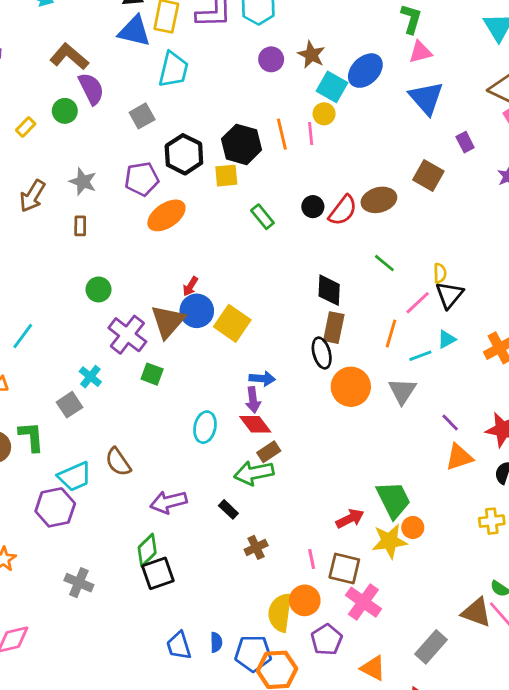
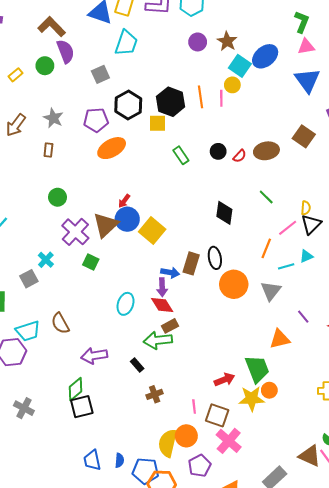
red semicircle: (343, 210) -> (240, 156), size x0.6
brown rectangle: (334, 328) -> (191, 263), moved
orange triangle: (459, 457) -> (280, 339), moved

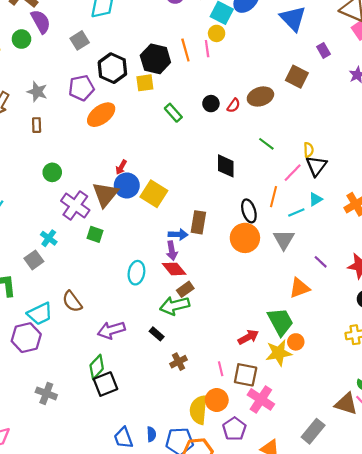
black ellipse: (215, 258) -> (249, 211), moved

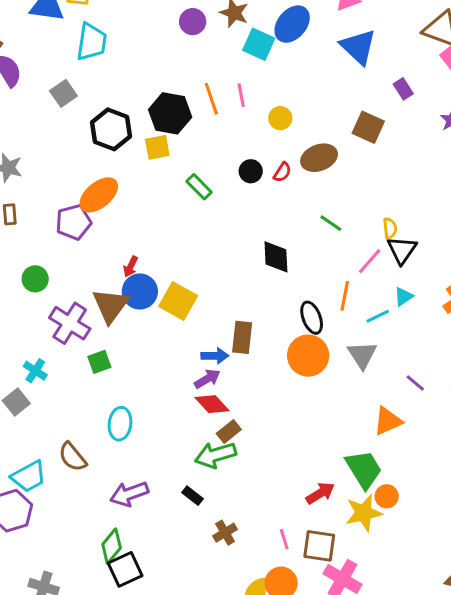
yellow circle: (217, 33) -> (280, 118), moved
purple pentagon: (81, 88) -> (74, 222), moved
green square: (95, 234) -> (99, 362), turned -35
purple arrow: (172, 251) -> (207, 379), turned -108
cyan ellipse: (136, 273) -> (120, 424), moved

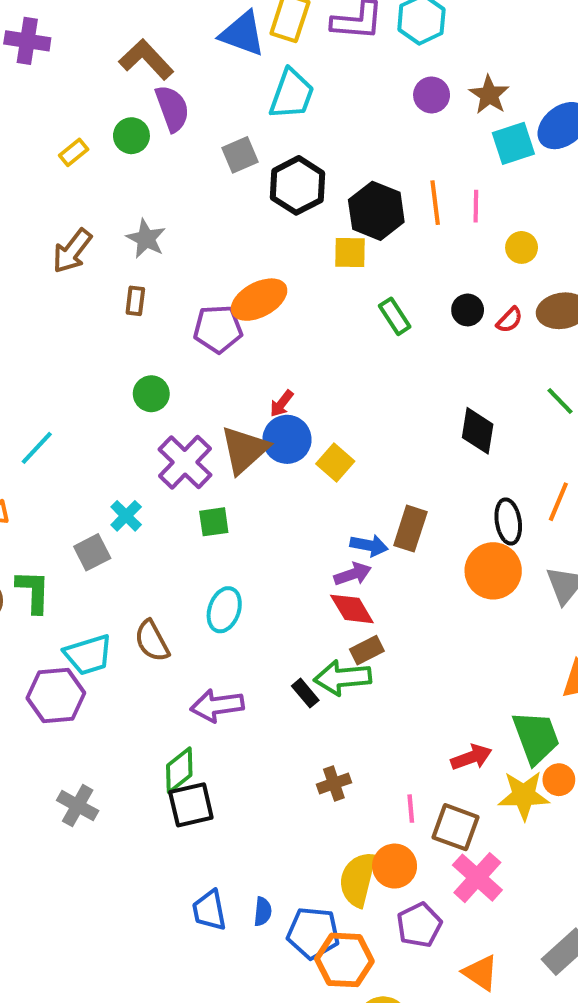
cyan square: (259, 44) -> (513, 143), turned 36
black hexagon: (111, 129) -> (297, 185), moved
yellow square: (178, 301) -> (335, 462), size x0.7
black rectangle: (192, 496) -> (305, 693), moved

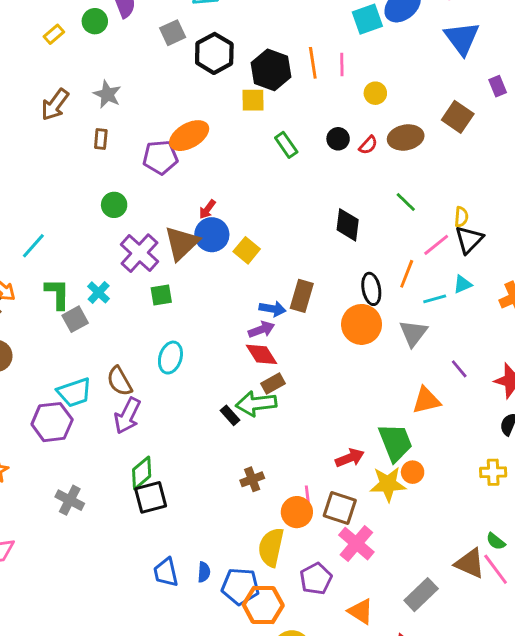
green L-shape: (33, 591) -> (57, 294), moved
purple arrow: (217, 706) -> (127, 416), moved, turned -54
orange circle: (395, 866) -> (297, 512), moved

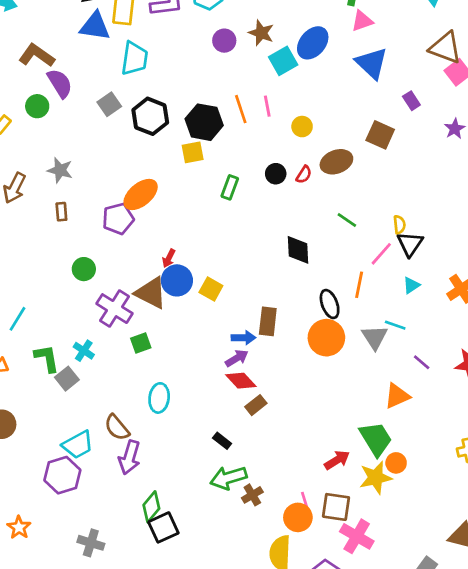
green rectangle: (286, 145) -> (230, 187), turned 65
brown triangle: (182, 243) -> (151, 293), turned -39
cyan line: (435, 299) -> (395, 325), moved, turned 45
green arrow: (256, 404) -> (228, 478), moved

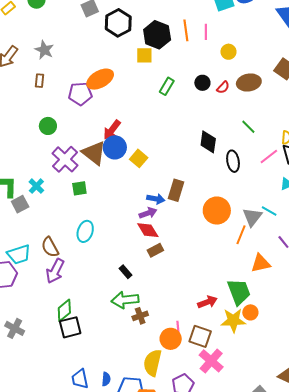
red arrow: (169, 258) -> (112, 130), size x1.5
orange line: (359, 285) -> (241, 235), moved
black ellipse: (330, 304) -> (233, 161), moved

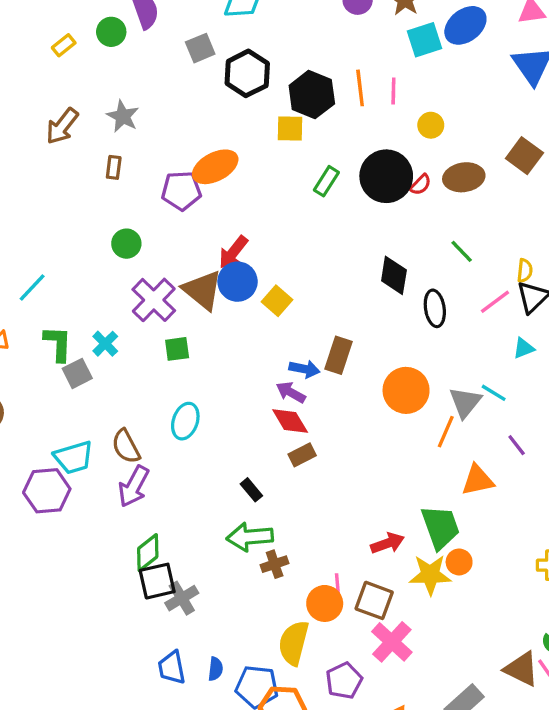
black circle: (202, 83) -> (386, 176), size x2.0
purple arrow: (148, 213) -> (291, 392), turned -132
gray cross: (15, 328) -> (182, 598), moved, turned 30

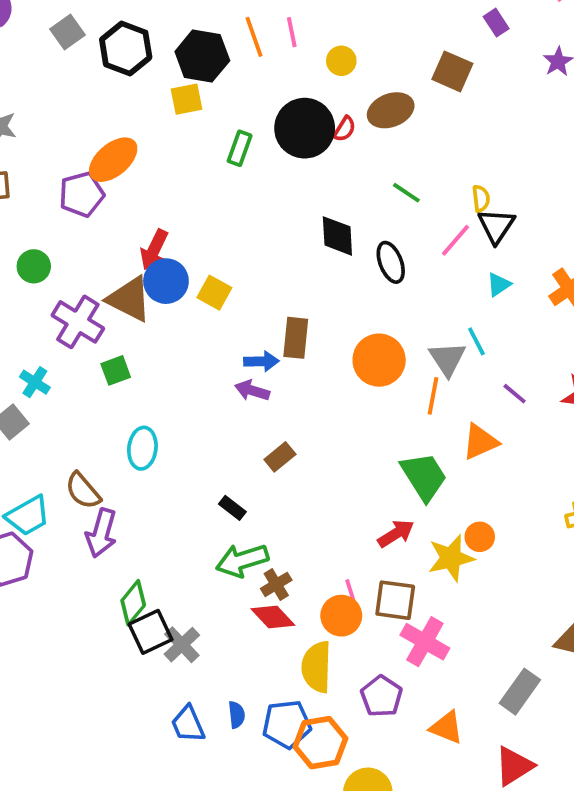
cyan line: (494, 393) -> (476, 341), turned 44
red diamond: (290, 421) -> (273, 617), moved
green trapezoid: (440, 527) -> (424, 476), moved

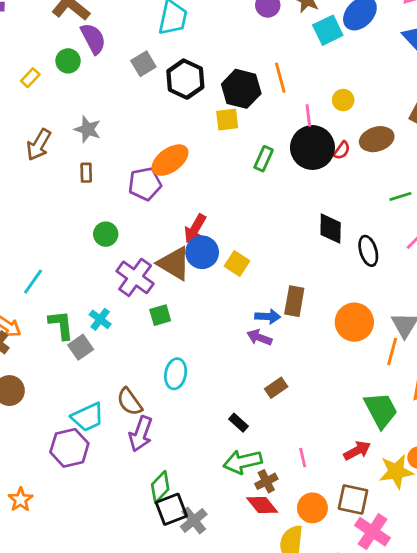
pink line: (292, 32) -> (308, 115), moved
green line: (406, 193) -> (400, 196), moved, turned -55
pink line: (351, 592) -> (303, 458), moved

